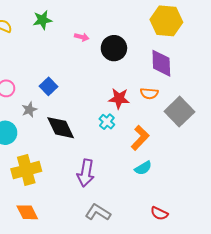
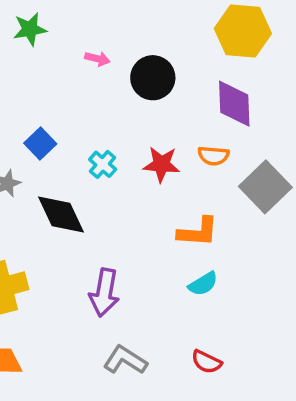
cyan cross: (107, 122) -> (103, 164), moved
orange L-shape: (140, 138) -> (198, 232), turned 50
red semicircle: (159, 213) -> (207, 362), moved

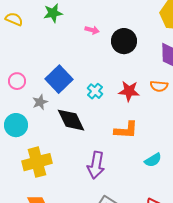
blue square: (40, 144) -> (59, 79), size x1.5
orange L-shape: (198, 232) -> (126, 130), moved

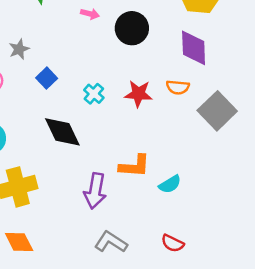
blue square: (59, 79) -> (47, 78), size x0.6
gray star: (40, 102) -> (19, 49), moved
orange L-shape: (126, 130) -> (135, 166), moved

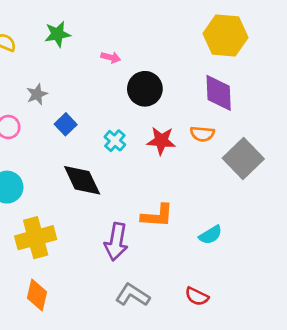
black circle: (132, 28) -> (145, 89), moved
cyan semicircle: (170, 184) -> (210, 235), moved
orange diamond: (19, 242) -> (37, 295), turned 40

